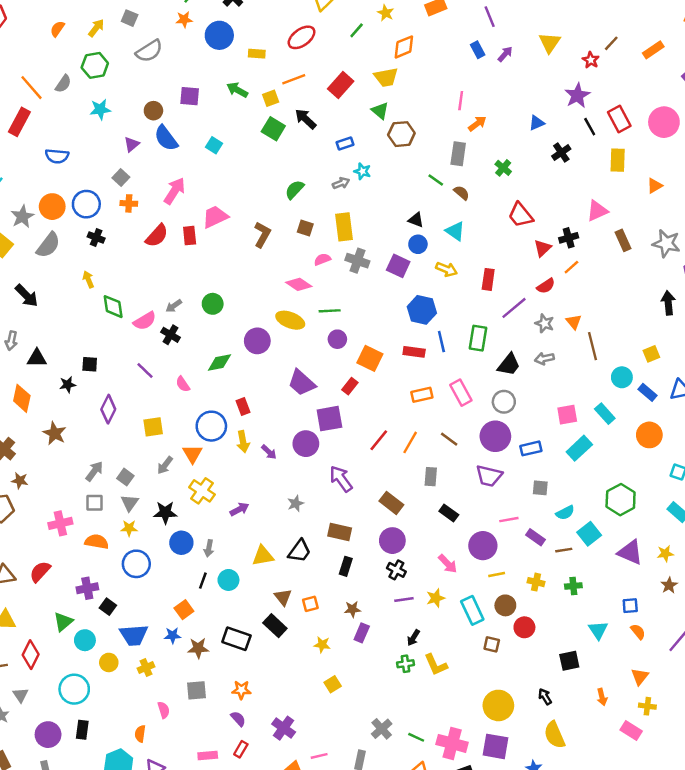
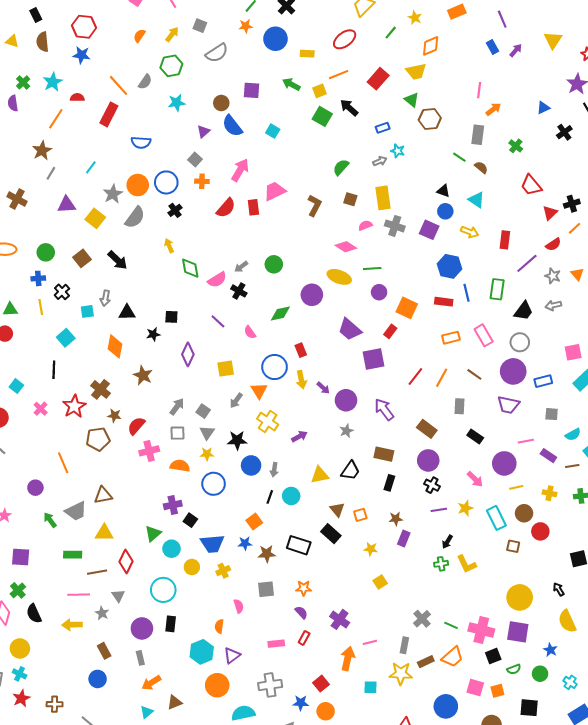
black cross: (96, 238) -> (175, 210), turned 32
purple circle: (306, 444) -> (346, 400), moved
red semicircle: (40, 572) -> (136, 426), moved

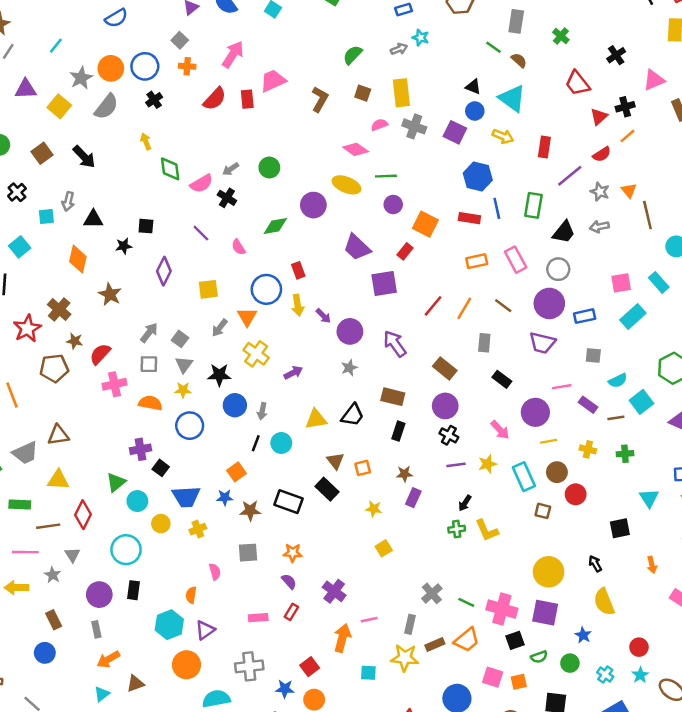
black cross: (564, 132) -> (616, 55), moved
blue semicircle: (141, 142) -> (116, 18), turned -36
cyan triangle: (476, 200) -> (512, 98), size x1.4

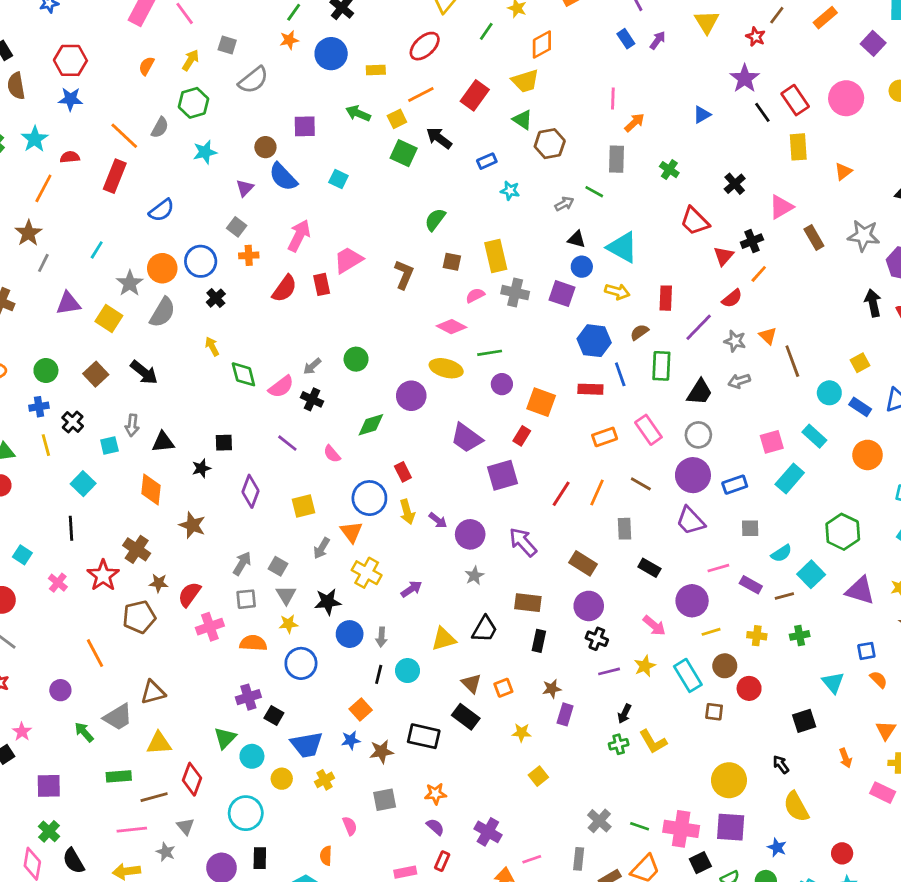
gray arrow: (399, 49) -> (564, 204), moved
brown semicircle: (519, 60) -> (639, 332), moved, turned -70
purple trapezoid: (542, 343) -> (690, 521), turned 40

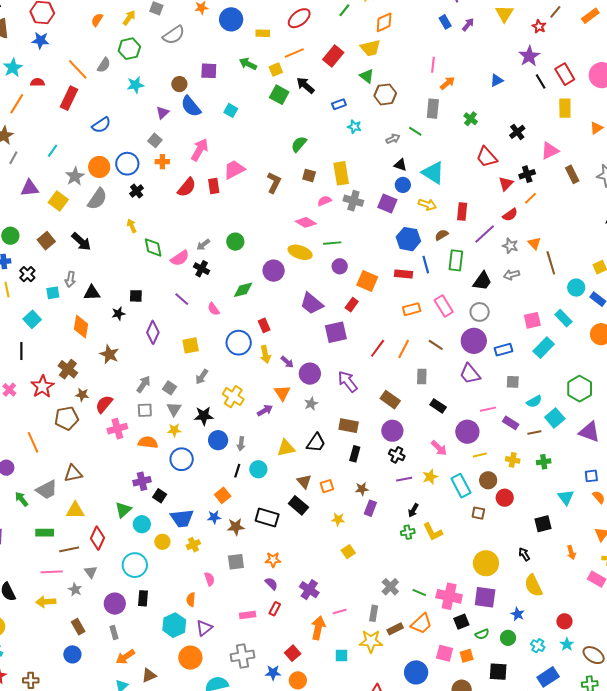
orange triangle: (351, 532) -> (282, 393), moved

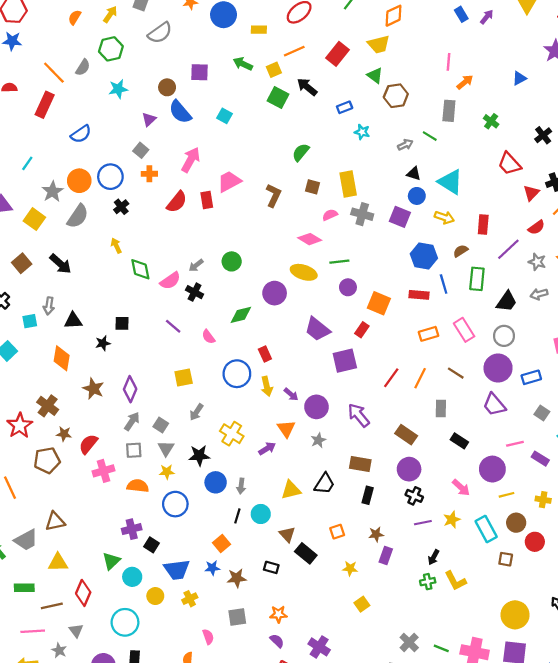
purple diamond: (153, 332) -> (130, 389), moved
gray square: (513, 382) -> (542, 413), turned 32
brown triangle: (304, 481) -> (287, 534), moved
black rectangle: (267, 517) -> (271, 567), size x0.6

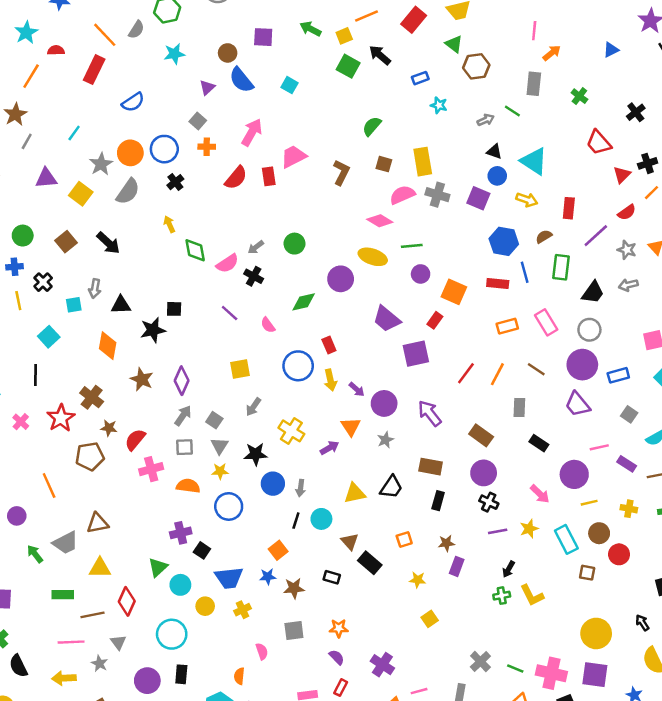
pink semicircle: (330, 215) -> (402, 195), size x1.5
black star: (103, 343) -> (153, 330), size x1.5

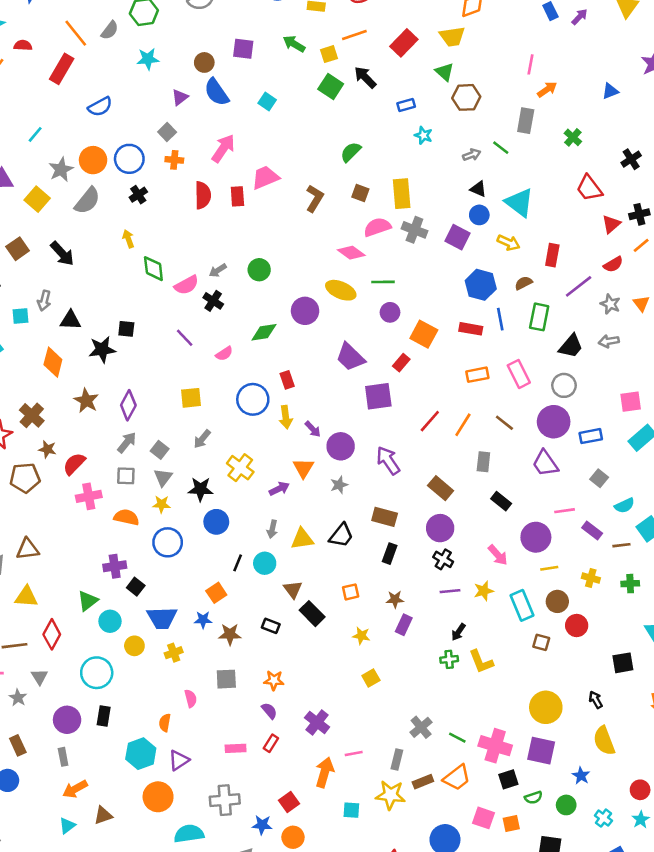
red semicircle: (236, 178) -> (203, 195), turned -45
pink semicircle: (268, 325) -> (224, 354), turned -91
gray arrow: (301, 488) -> (272, 529), moved

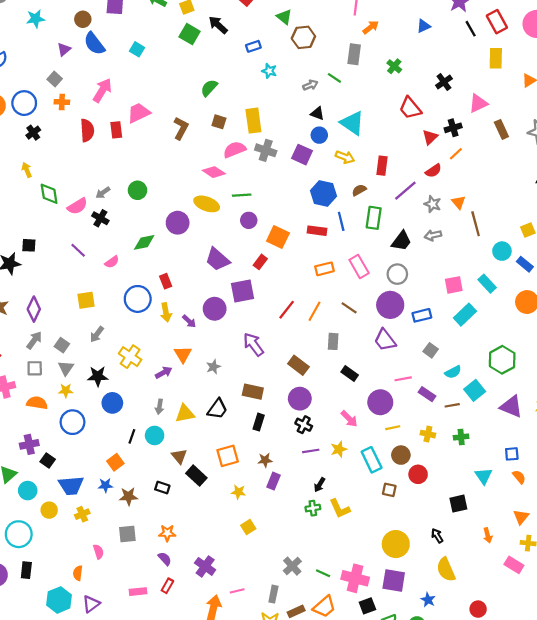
purple circle: (341, 446) -> (215, 309), moved
orange square: (351, 592) -> (228, 456), size x1.5

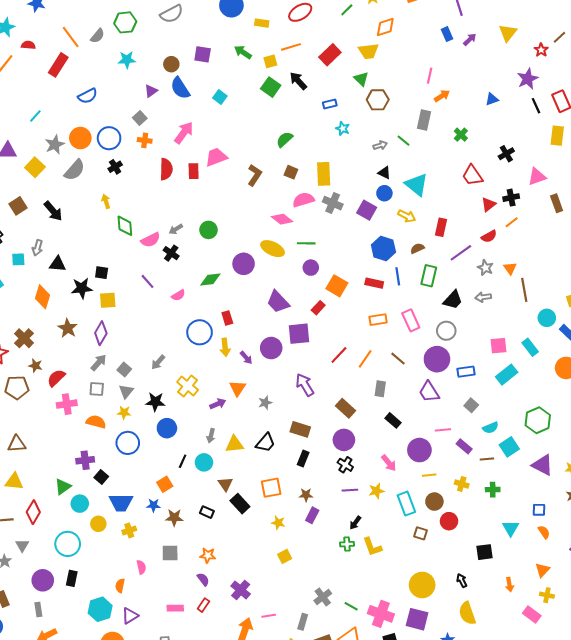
yellow square: (86, 300) -> (108, 300), moved

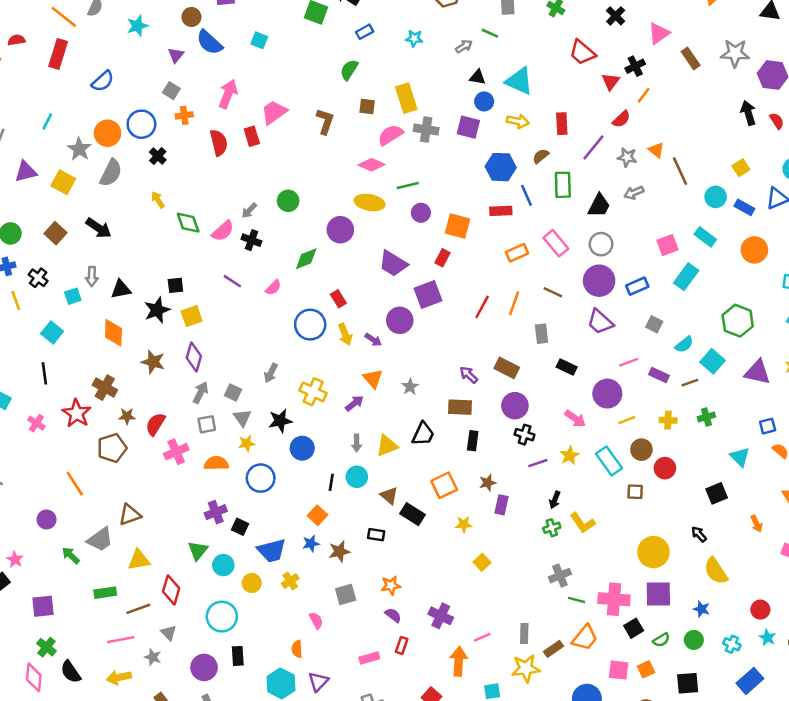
blue rectangle: (330, 104) -> (365, 32), moved
purple arrow: (305, 385) -> (469, 375), moved, size x0.7
gray cross: (323, 597) -> (560, 576), moved, turned 30

